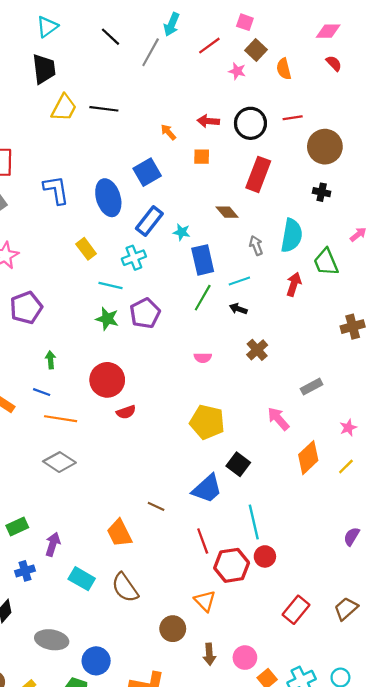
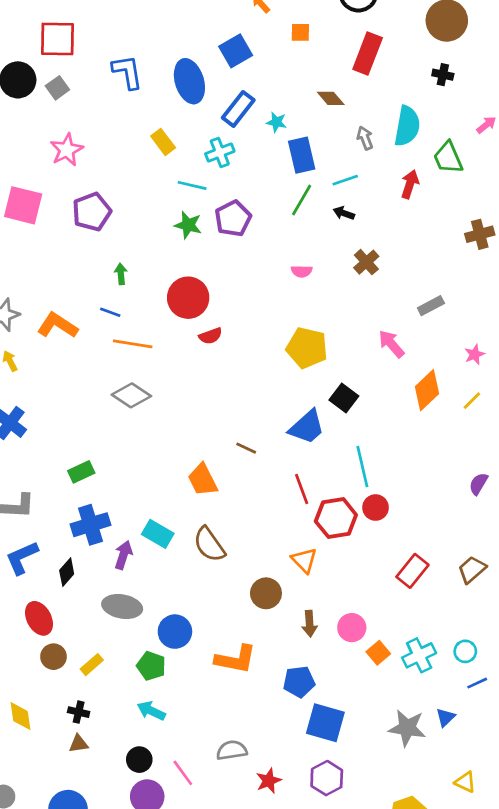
purple arrow: (53, 544) -> (123, 555), moved
blue cross: (25, 571) -> (90, 525), size x1.6

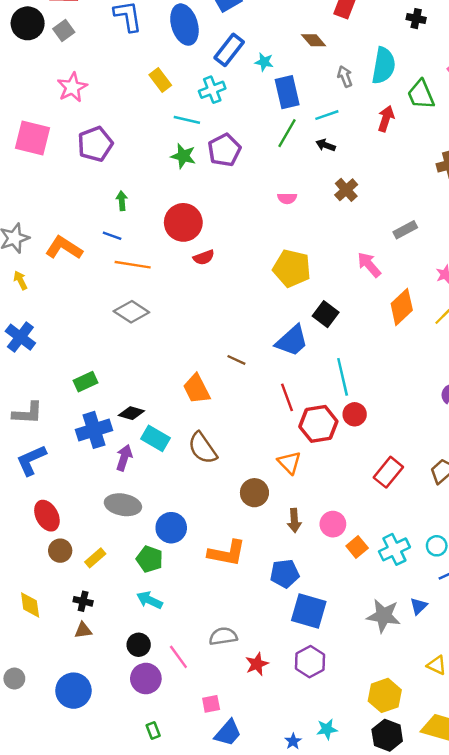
black diamond: (67, 572) -> (131, 413), moved, turned 65

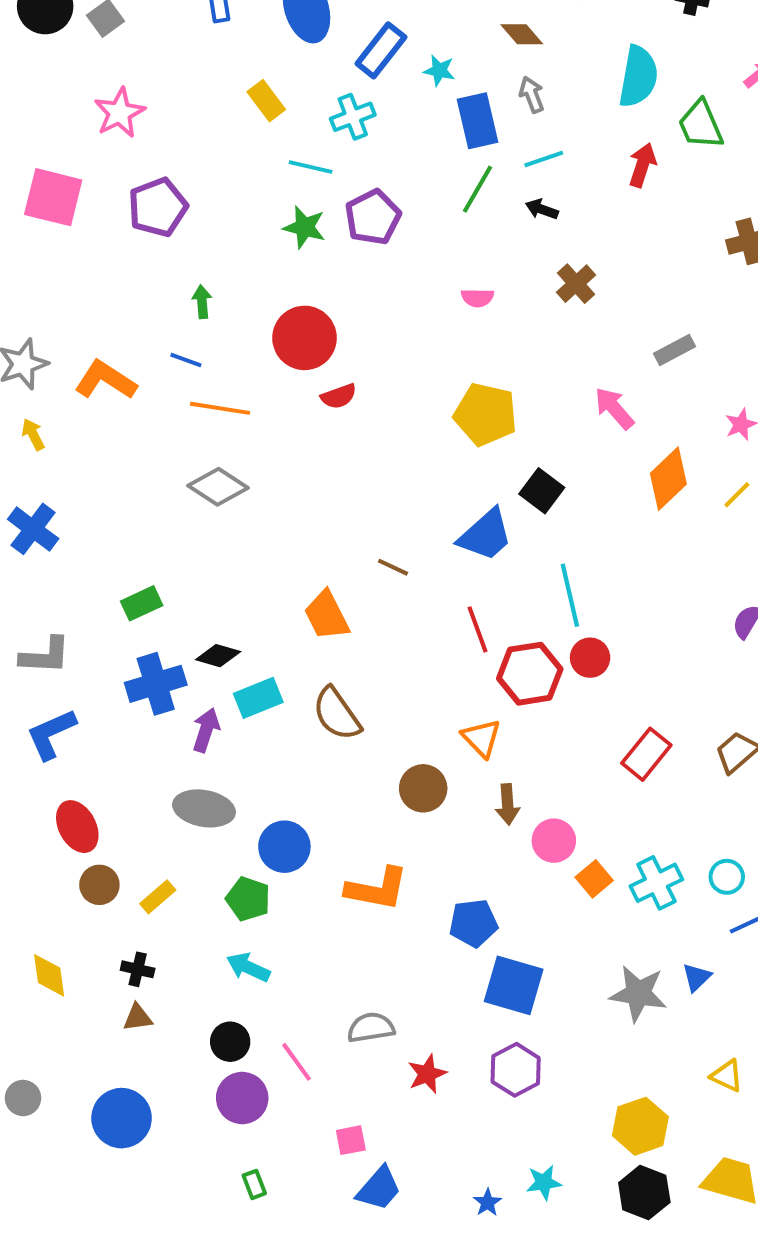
gray arrow: (345, 76) -> (532, 95), moved
cyan rectangle: (156, 438) -> (258, 698), turned -52
brown arrow: (294, 520) -> (508, 804), moved

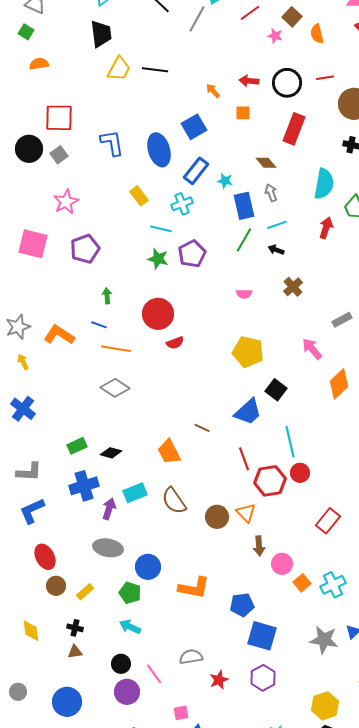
black diamond: (218, 656) -> (111, 453), moved
brown circle: (423, 788) -> (217, 517), moved

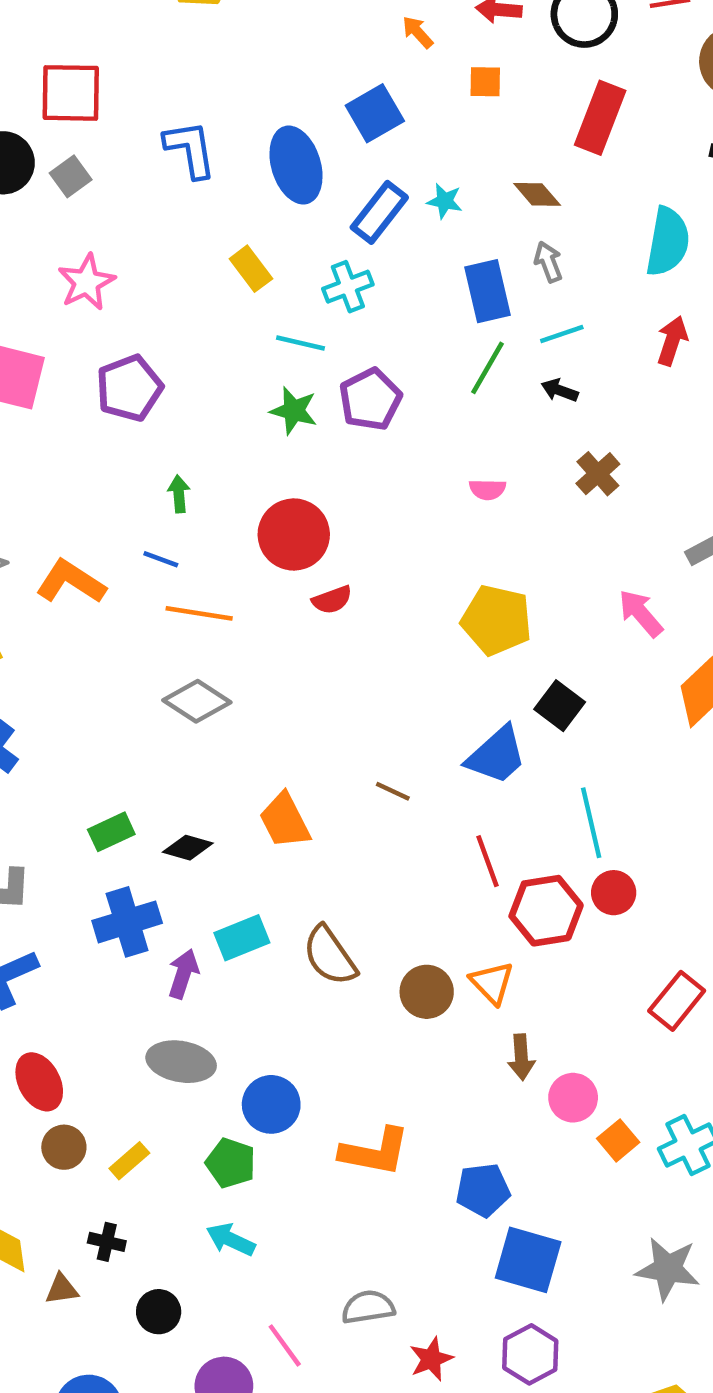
cyan star: (225, 181) -> (445, 201), moved
orange trapezoid: (169, 452) -> (285, 821), moved
brown triangle: (75, 652) -> (62, 1289), moved
black circle: (121, 664) -> (159, 1312), moved

